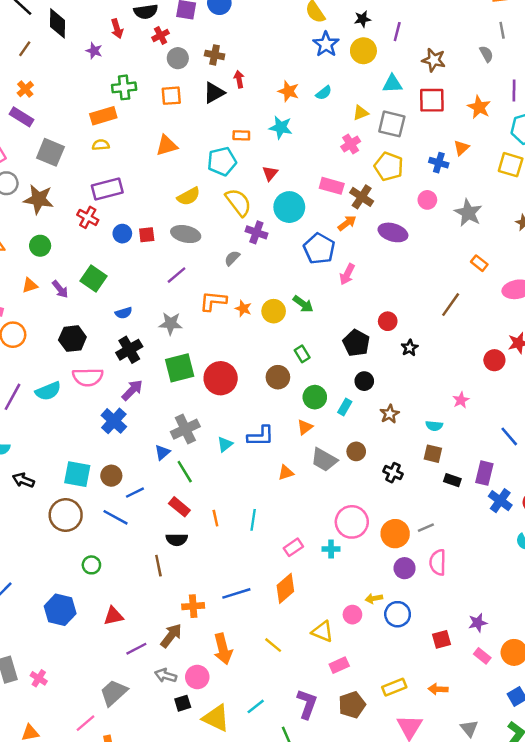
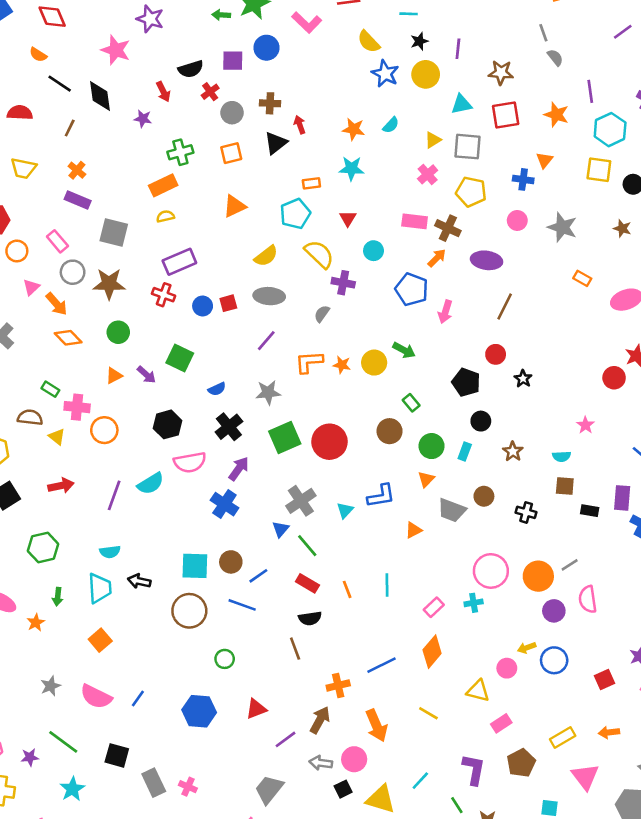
gray line: (502, 30) -> (543, 33), moved
cyan circle: (289, 207) -> (374, 251), size x0.6
brown line: (451, 305) -> (505, 306), moved

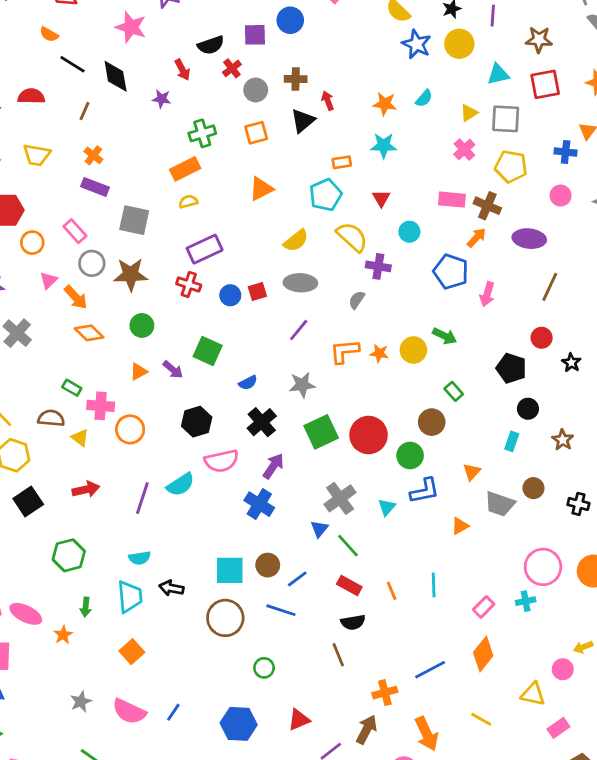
green circle: (432, 446) -> (410, 455), moved

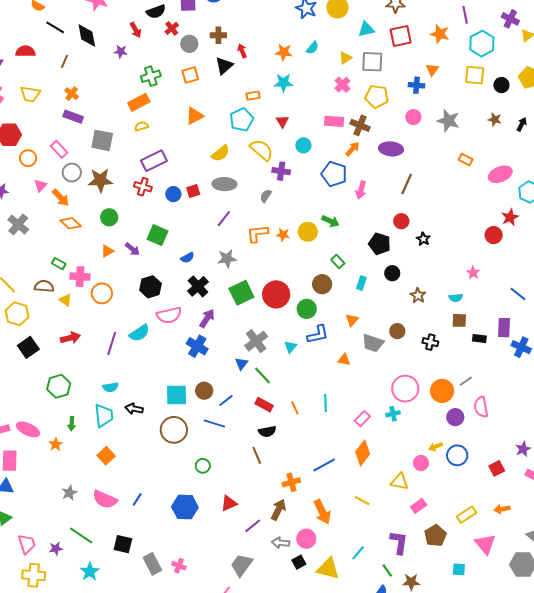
cyan rectangle: (512, 441) -> (361, 283), moved
orange triangle: (460, 526) -> (344, 360), turned 40

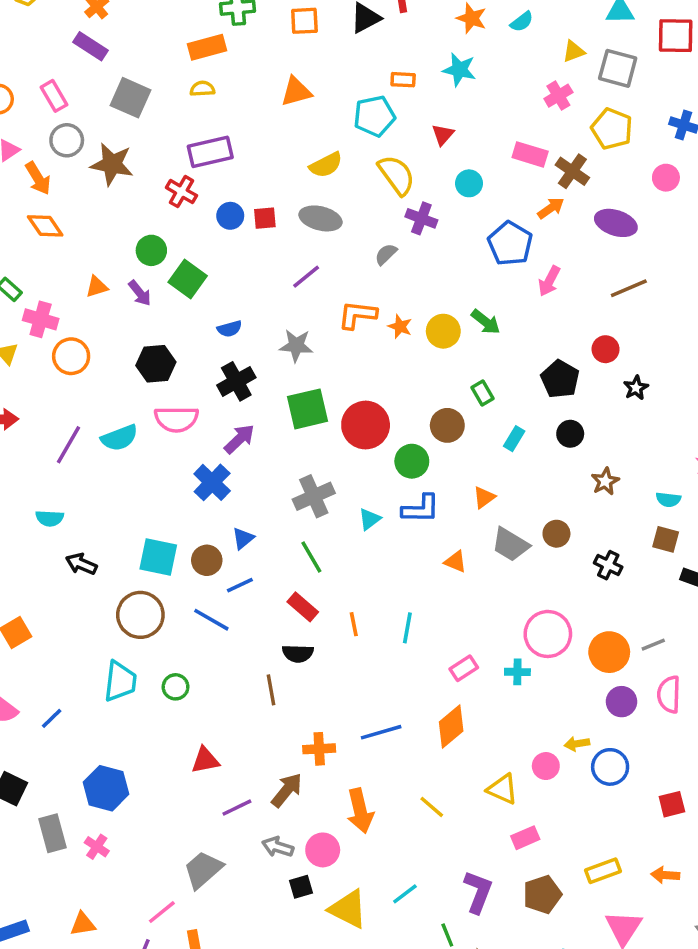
brown line: (407, 184) -> (629, 288), turned 30
green circle: (109, 217) -> (151, 250), moved
blue triangle: (241, 364) -> (243, 538), moved
cyan trapezoid: (104, 416) -> (120, 681), moved
blue hexagon: (185, 507) -> (106, 788), moved

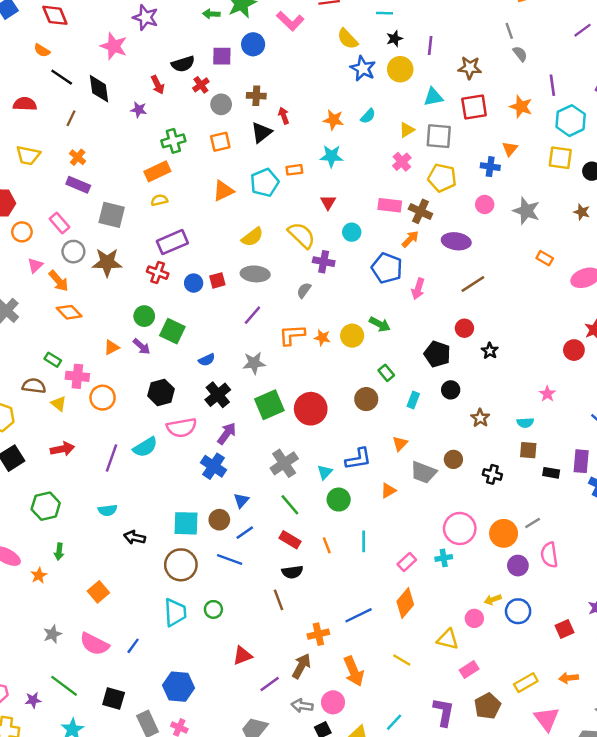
cyan pentagon: (374, 116) -> (265, 183), moved
green circle: (412, 461) -> (339, 500), moved
orange triangle: (455, 562) -> (388, 491), turned -42

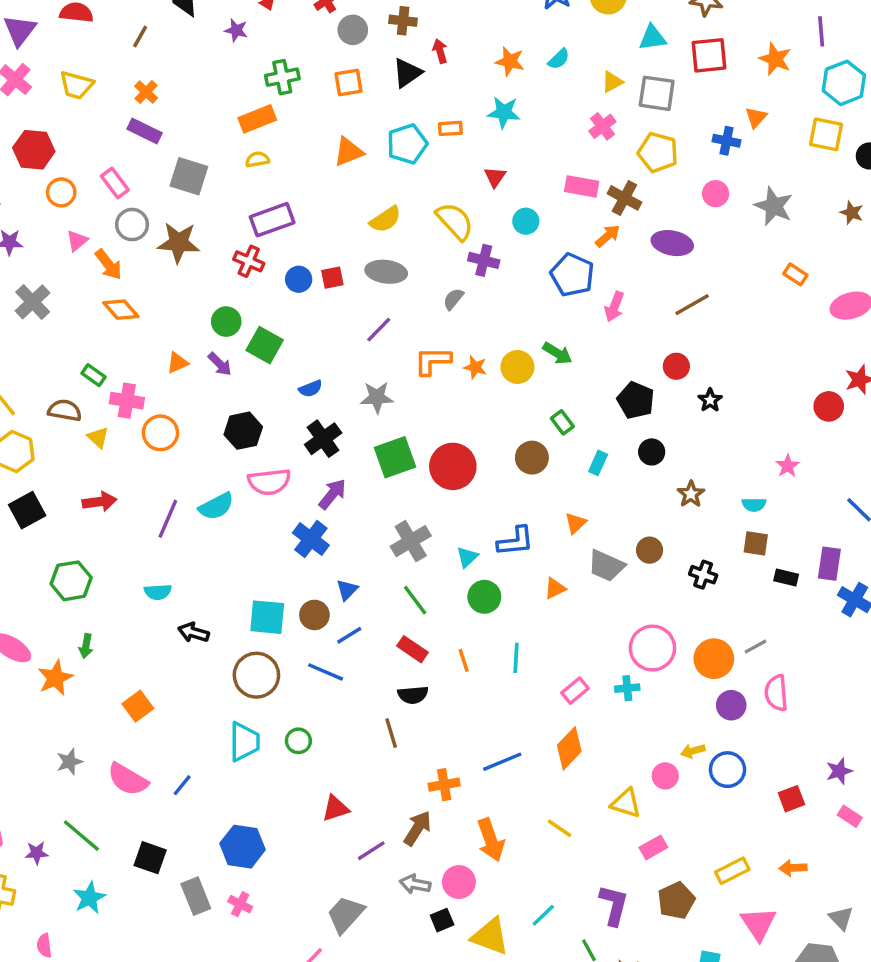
orange star: (39, 575) -> (55, 678), size x1.5

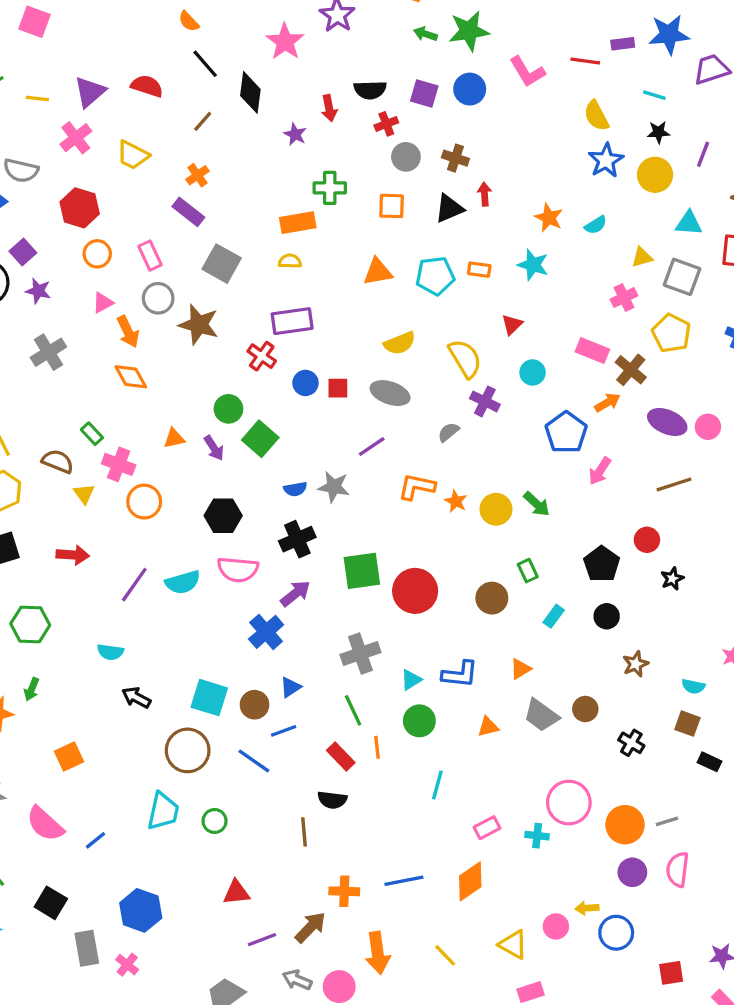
pink circle: (716, 194) -> (708, 427), moved
gray star: (377, 397) -> (334, 487), moved
orange line: (464, 660) -> (377, 747), moved

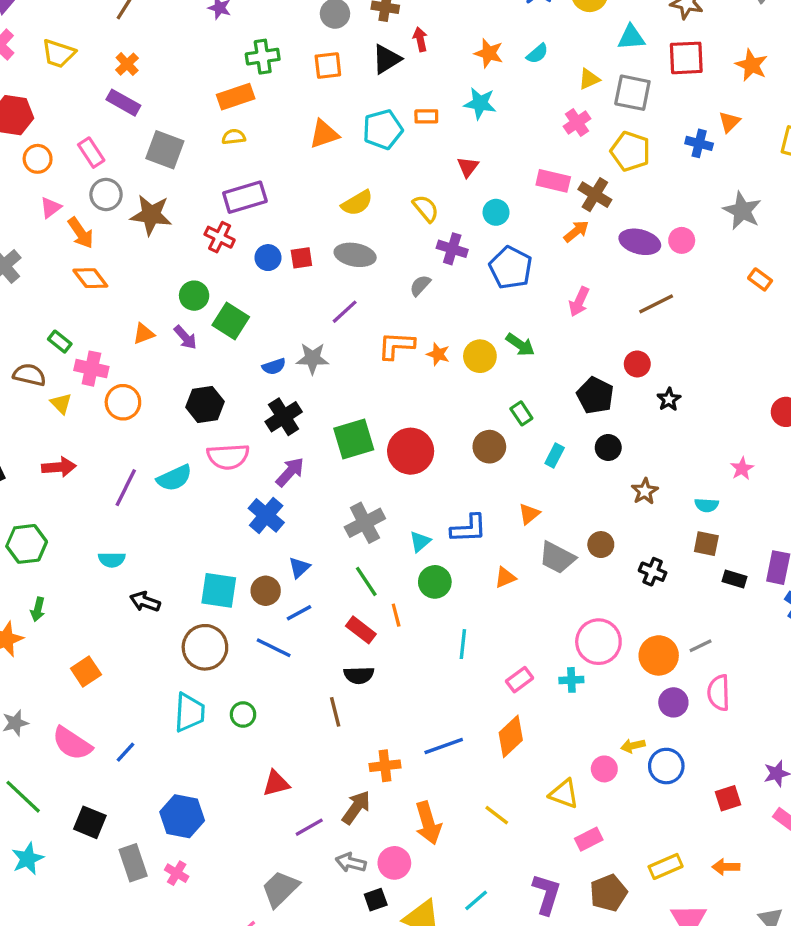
yellow semicircle: (465, 359) -> (426, 208), size x0.7
blue pentagon: (566, 433) -> (511, 268), moved

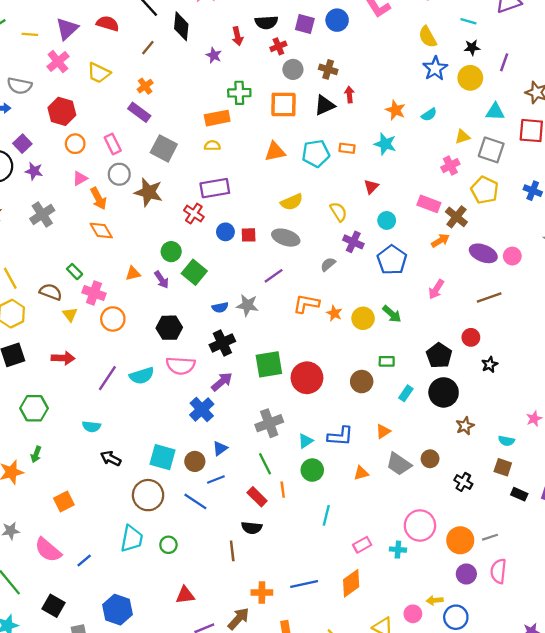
orange square: (328, 65) -> (284, 105), size x1.4
green rectangle: (521, 413) -> (387, 361), turned -63
black circle: (608, 447) -> (444, 392), size x1.6

